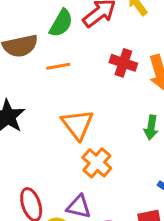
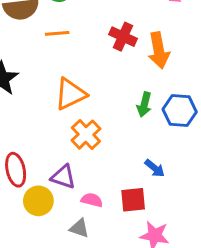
orange triangle: (77, 124) -> (70, 94), turned 36

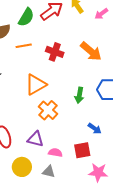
red cross: (123, 37) -> (55, 52), moved
orange arrow: (159, 50) -> (91, 51), turned -35
green arrow: (144, 104) -> (79, 95), moved
yellow circle: (38, 201) -> (22, 167), moved

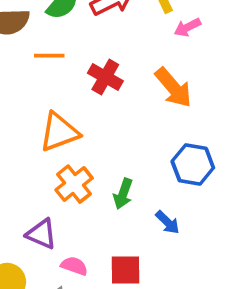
pink arrow: (101, 14) -> (187, 27), moved
green arrow: (79, 95) -> (123, 194), moved
blue arrow: (95, 129) -> (167, 222), moved

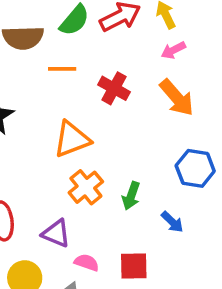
pink arrow: (187, 27) -> (173, 50), moved

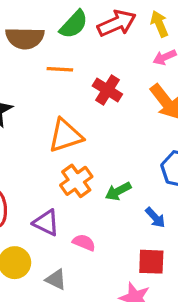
green arrow: (131, 196) -> (118, 191), turned 40
pink semicircle: (87, 263) -> (84, 242), moved
red square: (134, 266) -> (151, 262), moved

